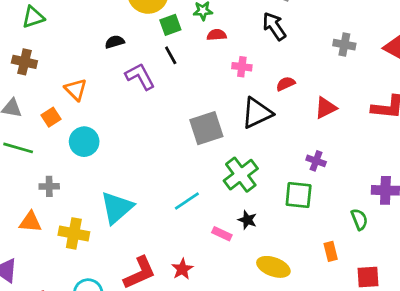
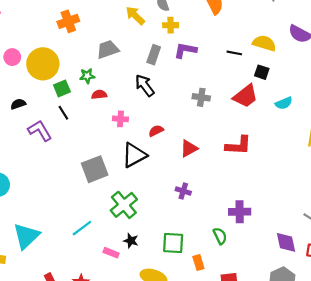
green square: (299, 195) -> (173, 243), moved

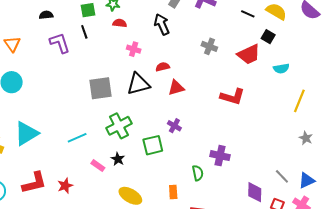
red triangle: (189, 148) -> (176, 88), moved
green square: (173, 243) -> (153, 145), moved, turned -30

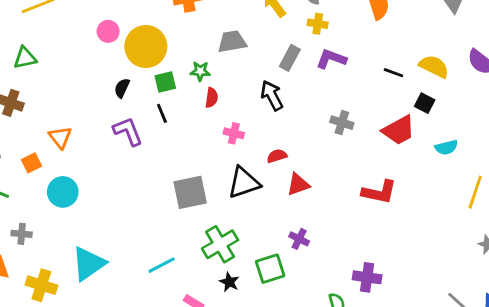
black semicircle: (46, 15) -> (122, 88), moved, turned -56
red semicircle: (120, 23) -> (212, 98), turned 96
black star: (118, 159) -> (229, 282), moved

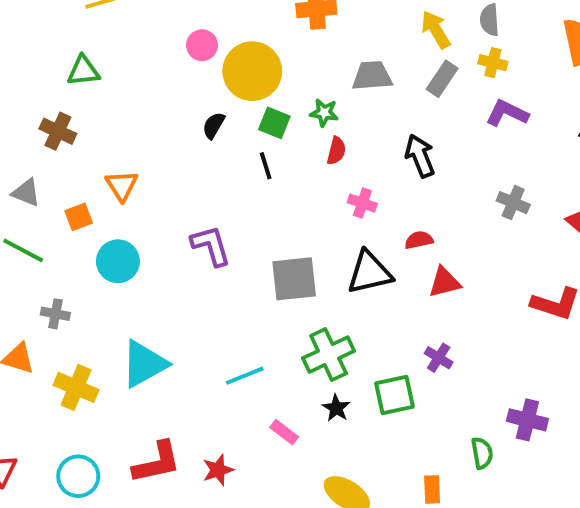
gray rectangle: (290, 58) -> (442, 79), moved
green square: (165, 82) -> (274, 123), turned 30
purple L-shape: (128, 131) -> (211, 246), moved

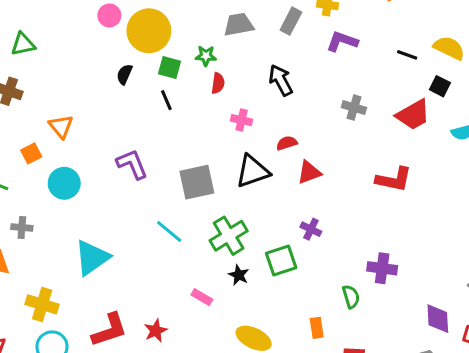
cyan line: (245, 376) -> (169, 231), moved, turned 68
yellow cross: (76, 387) -> (42, 304), moved

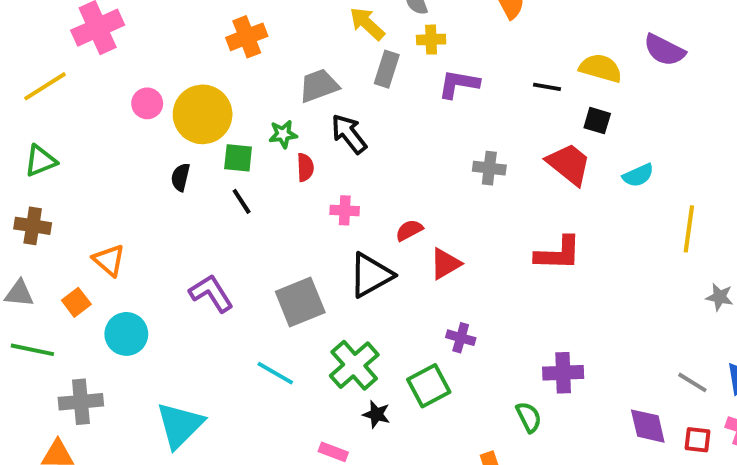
black arrow: (281, 80) -> (349, 134), moved
red trapezoid: (413, 115) -> (569, 164), turned -102
gray cross: (22, 227) -> (81, 402), size x1.5

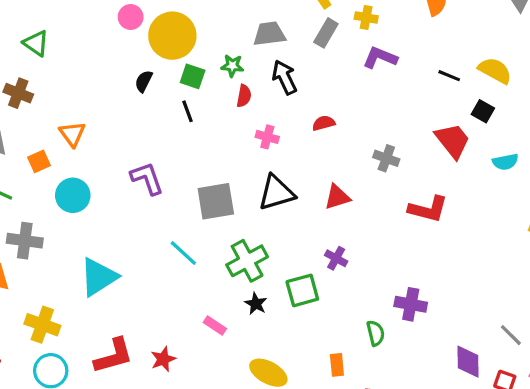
green triangle: (40, 161) -> (36, 43), turned 44
gray cross: (489, 168) -> (386, 158), moved
red semicircle: (409, 230) -> (324, 123), moved

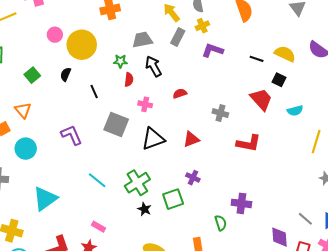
yellow cross: (366, 17) -> (202, 26), turned -32
green square: (193, 76) -> (32, 75), moved, turned 35
gray square: (216, 201) -> (116, 124), moved, turned 35
pink rectangle: (215, 325) -> (99, 227), moved

